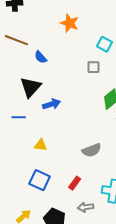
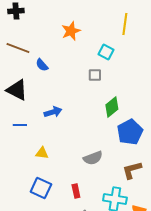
orange star: (70, 23) -> (71, 31), turned 30
black triangle: (31, 87) -> (17, 90), moved, turned -45
red rectangle: (75, 183) -> (76, 191), turned -48

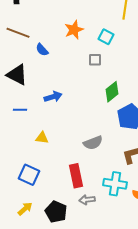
orange star: (71, 31) -> (74, 30), moved
blue square: (41, 188) -> (29, 175), moved
red rectangle: (76, 191) -> (76, 176), size x1.6

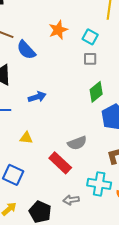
blue semicircle: (42, 50) -> (26, 50), size x1.5
gray square: (95, 60) -> (90, 59), moved
red rectangle: (76, 176) -> (60, 163), moved, turned -35

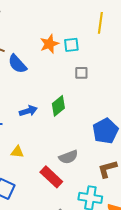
cyan square: (90, 37) -> (71, 45), moved, turned -35
green diamond: (96, 92) -> (58, 106), moved

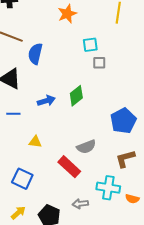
orange star: (49, 44) -> (67, 14), moved
cyan square: (71, 45) -> (90, 45), moved
blue semicircle: (17, 64) -> (35, 54), turned 55

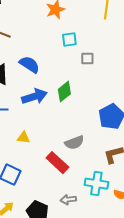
cyan square: (90, 45) -> (69, 40), moved
blue semicircle: (35, 54) -> (29, 65), moved, turned 110
blue arrow: (46, 101) -> (34, 97), size x1.4

